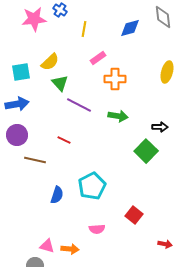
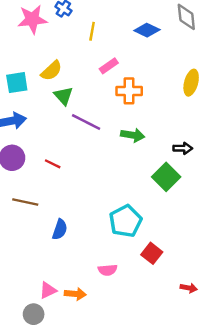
blue diamond: (130, 28) -> (147, 30), turned 40
red line: (64, 140) -> (53, 164), moved
brown line: (35, 160) -> (25, 202), moved
cyan pentagon: (92, 186) -> (125, 221), moved
pink triangle: (47, 246) -> (48, 290), turned -42

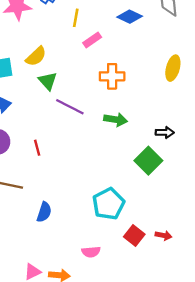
pink rectangle: (109, 66) -> (92, 40), moved
red line: (53, 164) -> (37, 148), turned 49
red arrow: (189, 288) -> (164, 235), moved

